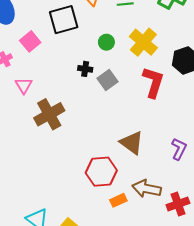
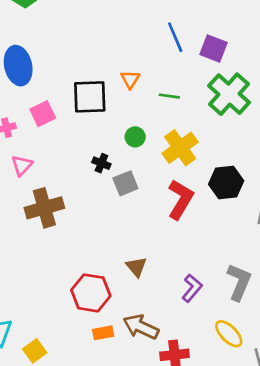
brown triangle: (132, 143) -> (136, 267), size x0.7

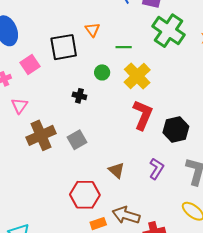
green line: (169, 96) -> (124, 47), moved
black hexagon: (226, 182) -> (176, 129), moved
gray square: (125, 183) -> (77, 140), moved
purple L-shape: (192, 288) -> (156, 169), moved

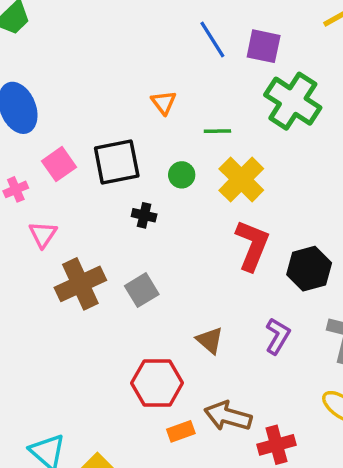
black square: (64, 47) -> (117, 162), moved

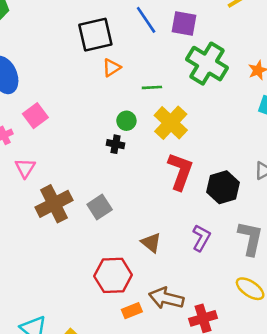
orange triangle: (164, 102) -> (112, 68), turned 36
black square: (117, 162) -> (95, 35), moved
black cross: (144, 215) -> (115, 144), moved

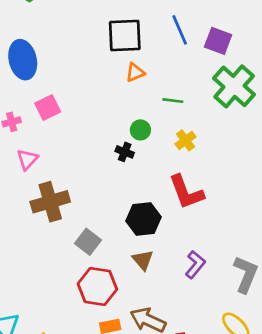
yellow cross: (171, 123) -> (186, 140), size x0.6
red L-shape: (180, 171) -> (186, 192), turned 129
black hexagon: (223, 187) -> (144, 219), moved
gray square: (100, 207) -> (88, 242), moved, turned -30

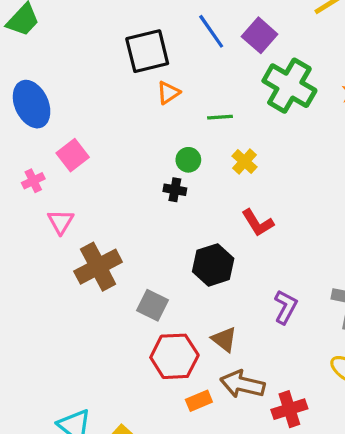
purple square: (218, 41) -> (260, 35), turned 32
red L-shape: (186, 192) -> (258, 223), size x0.7
brown triangle: (143, 260) -> (224, 339), moved

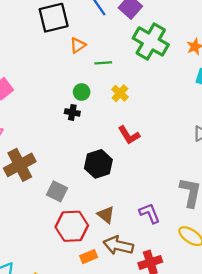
orange triangle: (168, 93) -> (78, 45), moved
purple L-shape: (286, 307) -> (150, 213), moved, turned -50

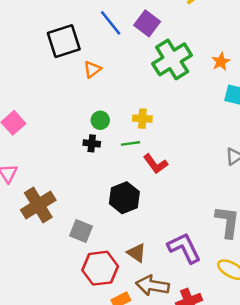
green cross: (151, 41) -> (172, 59), turned 32
green line: (103, 63) -> (131, 143), moved
yellow cross: (120, 93) -> (142, 119), turned -35
purple L-shape: (150, 213) -> (184, 248), size x1.4

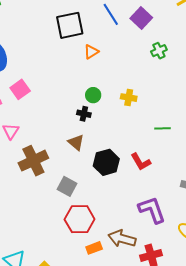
green cross: (172, 59) -> (159, 51), size x0.5
green line: (131, 143) -> (162, 128), moved
red L-shape: (155, 164) -> (141, 162), moved
brown triangle: (137, 253) -> (76, 142), moved

